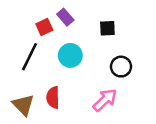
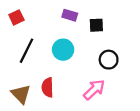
purple rectangle: (65, 17) -> (70, 15), moved, turned -32
red square: (44, 27) -> (16, 17), moved

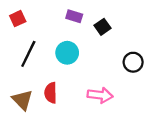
black square: (96, 25) -> (102, 27), turned -32
black circle: (109, 60) -> (133, 62), moved
pink arrow: (94, 90) -> (100, 95), turned 50

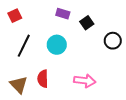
black circle: (133, 62) -> (113, 41), moved

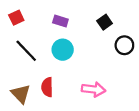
purple rectangle: (63, 14) -> (60, 21), moved
black square: (87, 23) -> (105, 22), moved
black line: (24, 46) -> (26, 51), turned -70

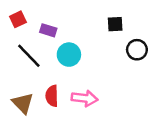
purple rectangle: (60, 21) -> (48, 30), moved
black square: (105, 22) -> (115, 24), turned 32
pink arrow: (94, 89) -> (85, 98), moved

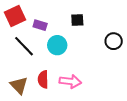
red square: (18, 19) -> (15, 16), size x1.5
black square: (115, 24) -> (77, 20), moved

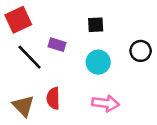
purple rectangle: (40, 25) -> (57, 45), moved
cyan circle: (57, 45) -> (98, 62), moved
pink arrow: (70, 81) -> (106, 103), moved

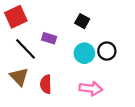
black square: (96, 25) -> (82, 21), turned 32
black circle: (141, 51) -> (107, 51), moved
brown triangle: (23, 106) -> (19, 77), moved

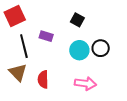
black line: (25, 49) -> (24, 46), turned 30

